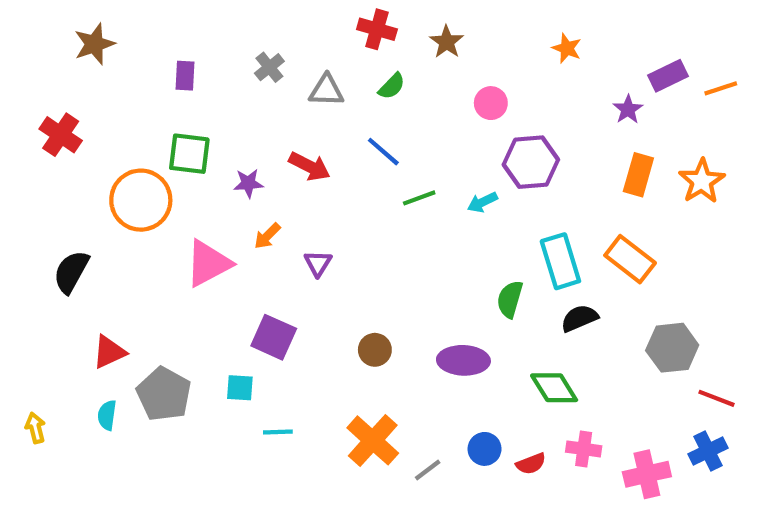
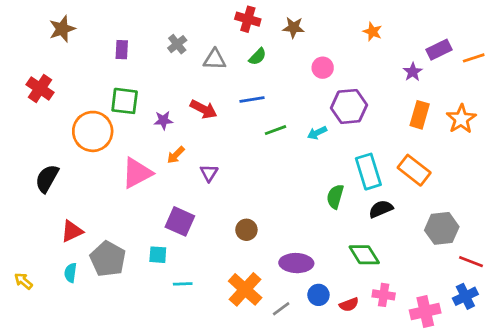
brown star: (447, 42) -> (294, 27), turned -30
blue line: (383, 152) -> (252, 100), turned -50
purple ellipse: (463, 360) -> (296, 263), moved
yellow arrow: (35, 428) -> (23, 281), turned -36

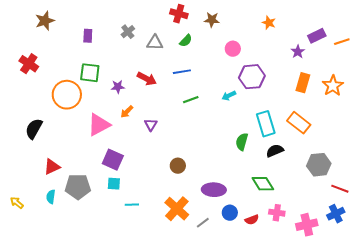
green line: (276, 130) -> (191, 100), moved
purple square: (180, 221) -> (113, 160), moved
gray pentagon: (108, 259) -> (78, 187), turned -30

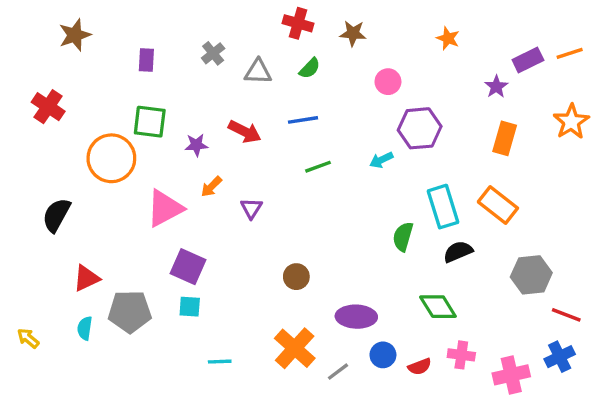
orange line: (342, 42) -> (570, 53), moved
orange star: (333, 86) -> (571, 122), moved
cyan line: (132, 205) -> (220, 362), moved

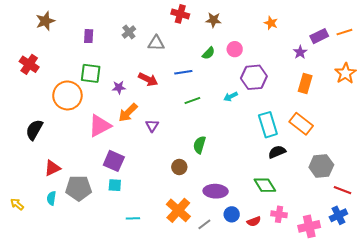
green semicircle: (310, 68) -> (208, 53), moved
orange arrow: (211, 187) -> (128, 113), size x1.5
green semicircle: (403, 237) -> (199, 145), moved

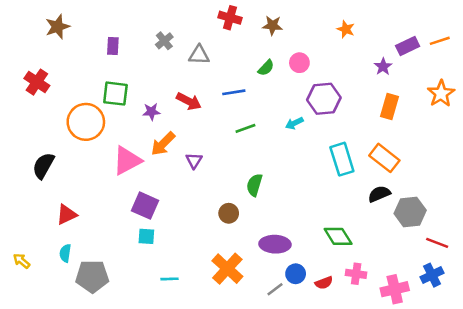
black semicircle: (277, 152) -> (379, 194), moved
gray pentagon: (79, 188) -> (92, 276), moved
gray line: (204, 224) -> (275, 289), moved

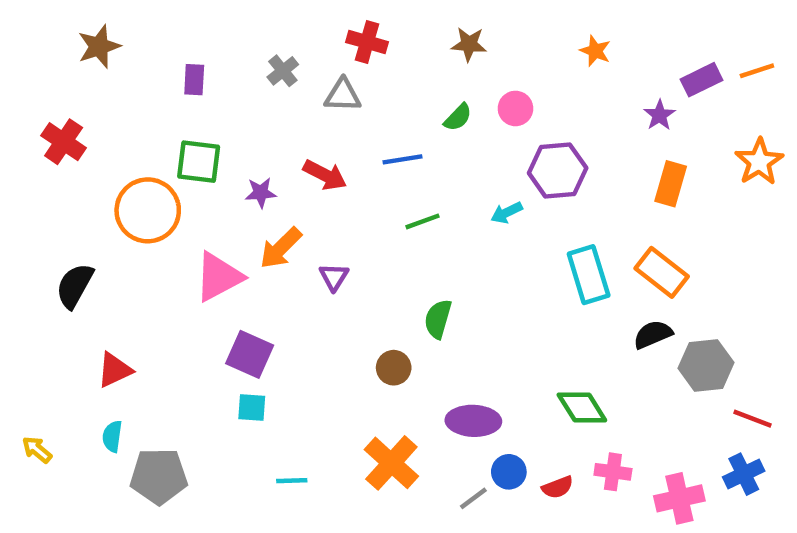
red cross: (230, 18) -> (367, 42), moved

